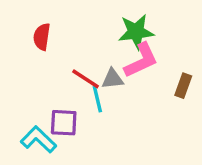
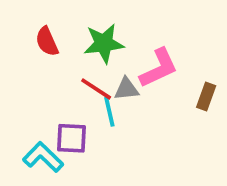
green star: (136, 32) -> (104, 43), moved
red semicircle: (42, 37) -> (47, 42), turned -32

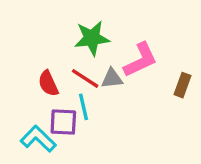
red semicircle: (47, 42) -> (48, 83), moved
cyan line: (109, 112) -> (83, 107), moved

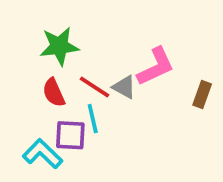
green star: (92, 38) -> (59, 46), moved
gray triangle: (112, 78) -> (124, 87), turned 35

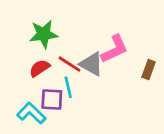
gray triangle: (124, 87) -> (91, 64), size x1.4
red semicircle: (54, 93) -> (40, 68), turned 80

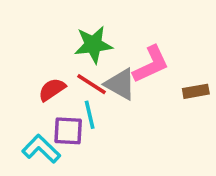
green star: (44, 34) -> (93, 45), moved
brown rectangle: (149, 70) -> (196, 91), turned 60

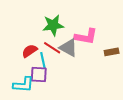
pink L-shape: (151, 64) -> (86, 37), turned 35
cyan line: (90, 115) -> (43, 60), moved
cyan L-shape: (41, 149) -> (23, 85), turned 140

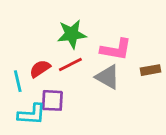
red line: (52, 48) -> (70, 65), turned -60
gray triangle: (69, 48) -> (108, 77), moved
cyan line: (43, 60) -> (18, 81), moved

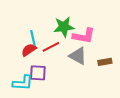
green star: (72, 34) -> (64, 27), moved
brown rectangle: (151, 70) -> (105, 62), moved
cyan line: (18, 81) -> (33, 38), moved

